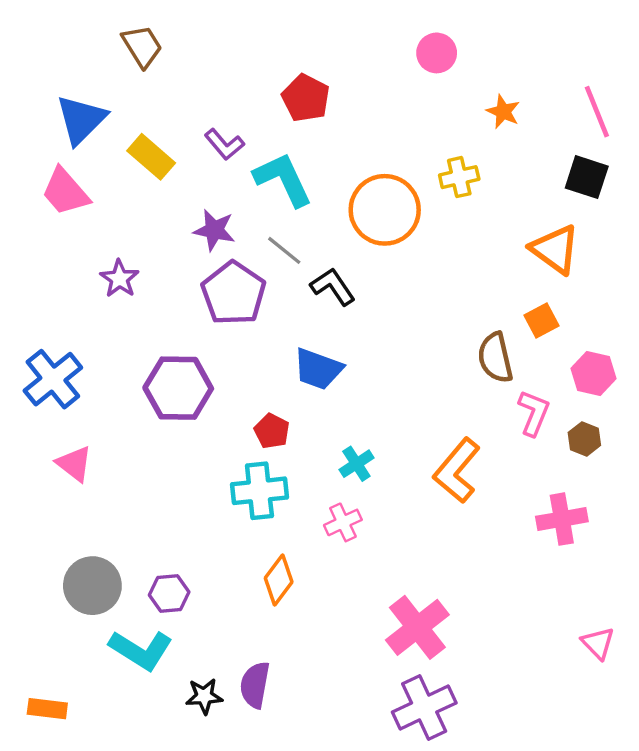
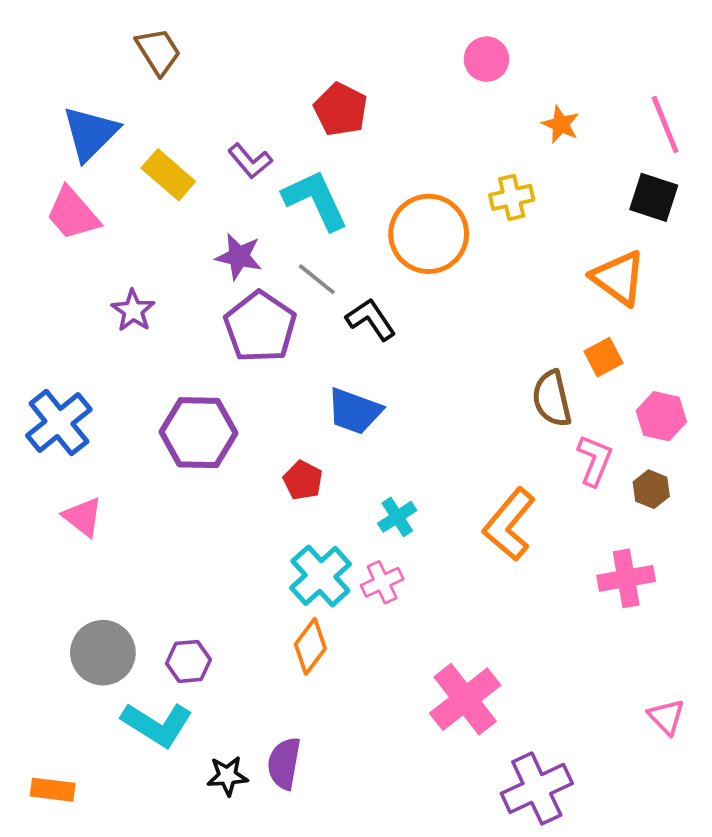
cyan cross: (259, 491) -> (320, 576), moved, turned -36
purple cross: (424, 707) -> (537, 788), moved

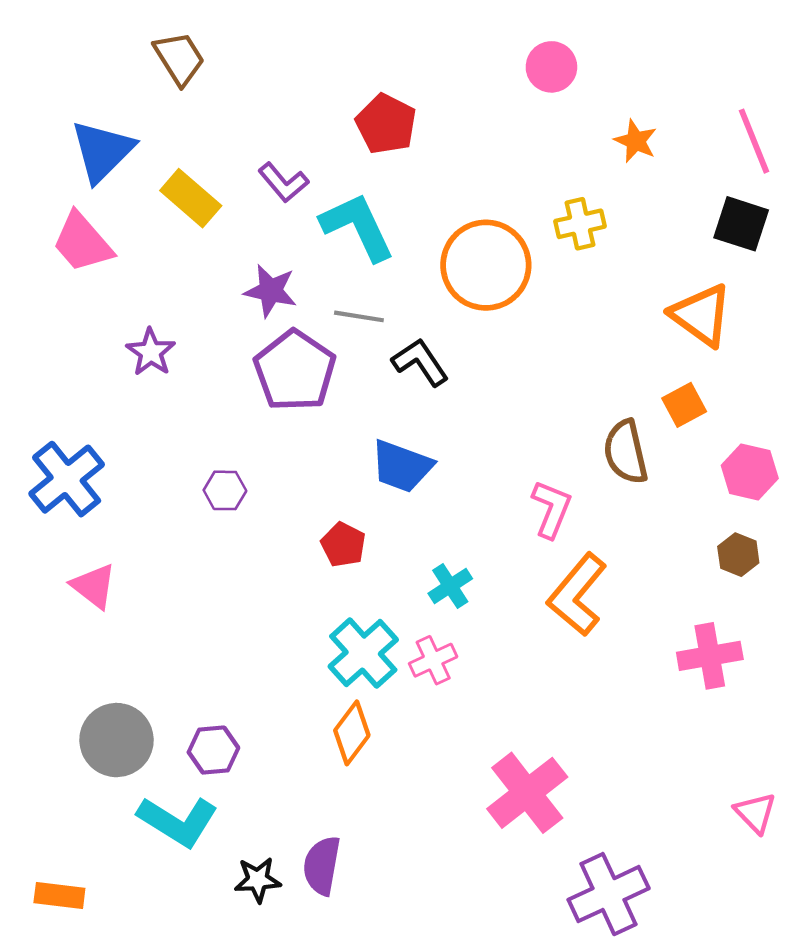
gray line: (317, 279) -> (359, 316), turned -30
purple hexagon: (198, 433) -> (225, 490), size x0.5
pink L-shape: (595, 460) -> (551, 509), moved

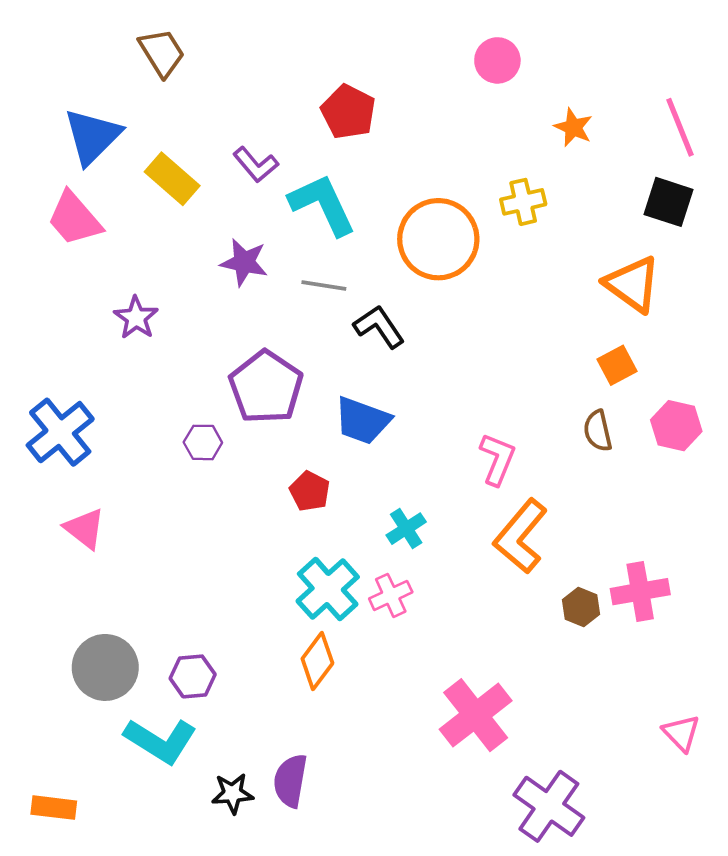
purple pentagon: (295, 371) -> (266, 387), moved
brown semicircle: (626, 452) -> (598, 431), moved, size x0.7
brown hexagon: (738, 555) -> (581, 607), moved
purple cross: (609, 894) -> (549, 806), turned -30

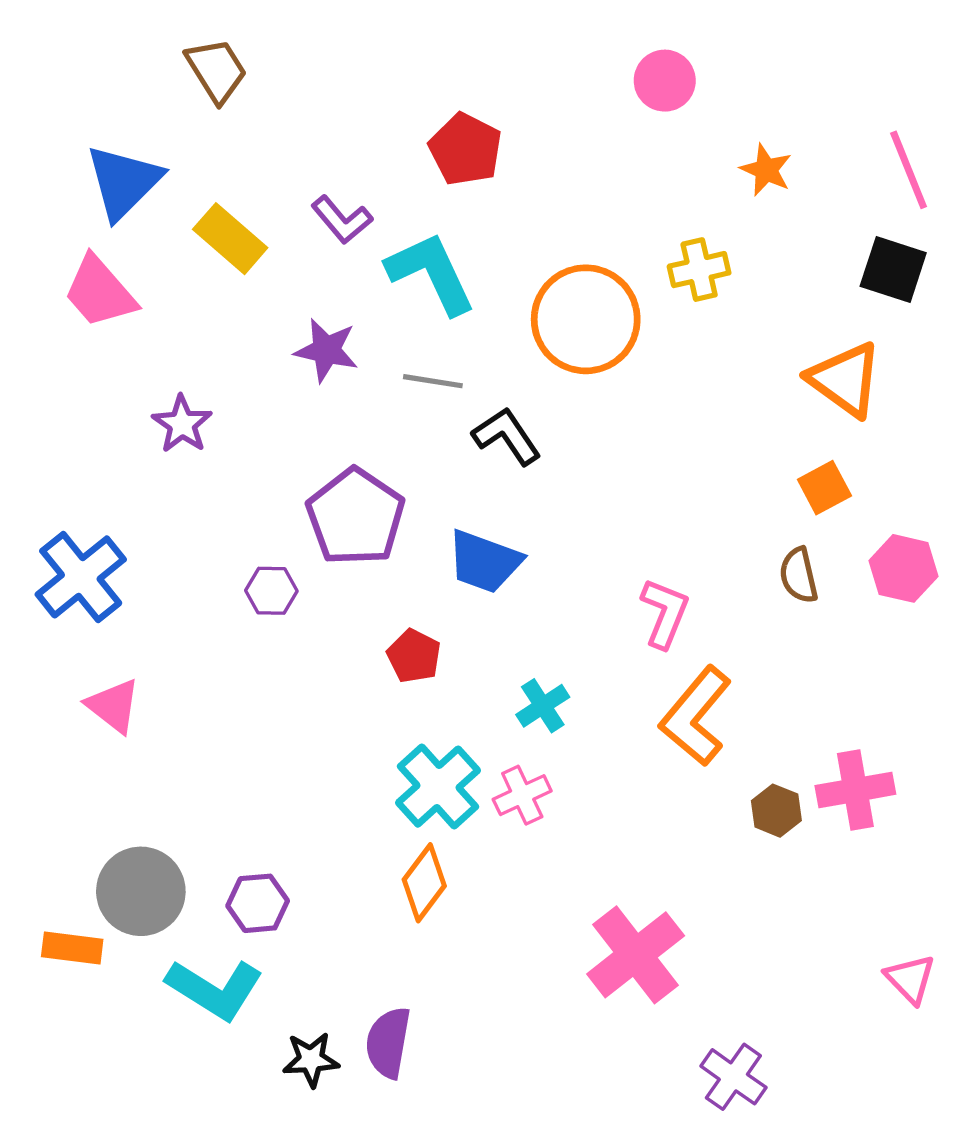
purple cross: (549, 806) -> (733, 1077), size x0.7
orange rectangle: (54, 808) -> (72, 948), moved

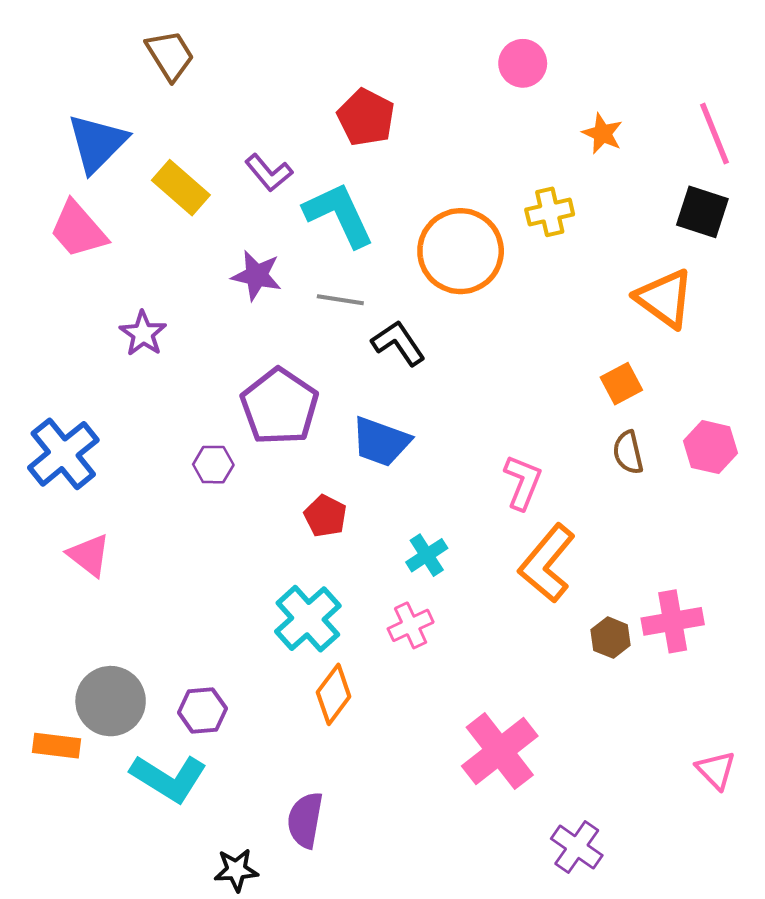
orange square: (824, 488) -> (621, 384), moved
cyan cross: (438, 787) -> (308, 619), moved
black star: (311, 1060) -> (236, 870), moved

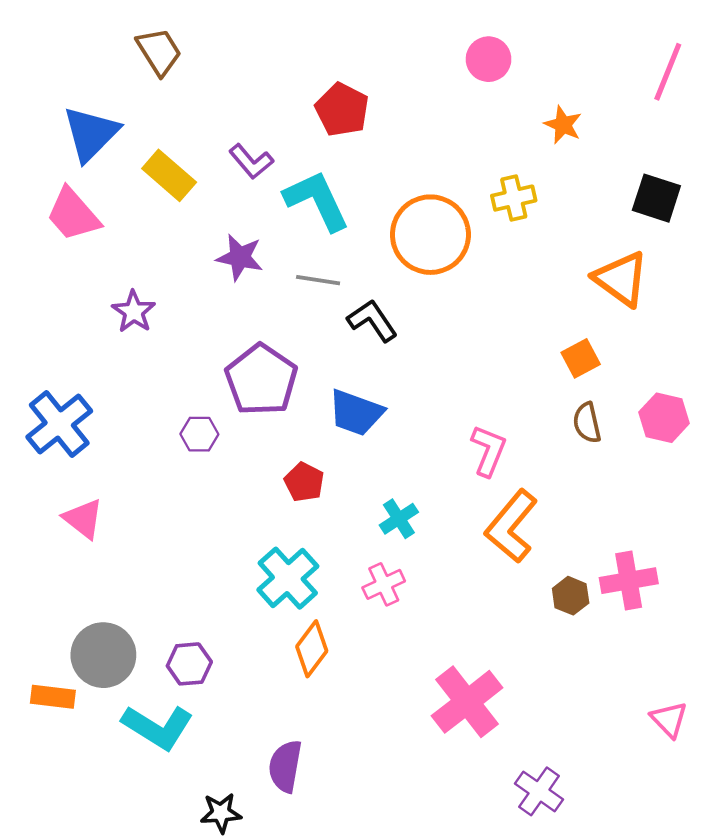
pink line: (715, 134) -> (668, 72), moved, turned 44

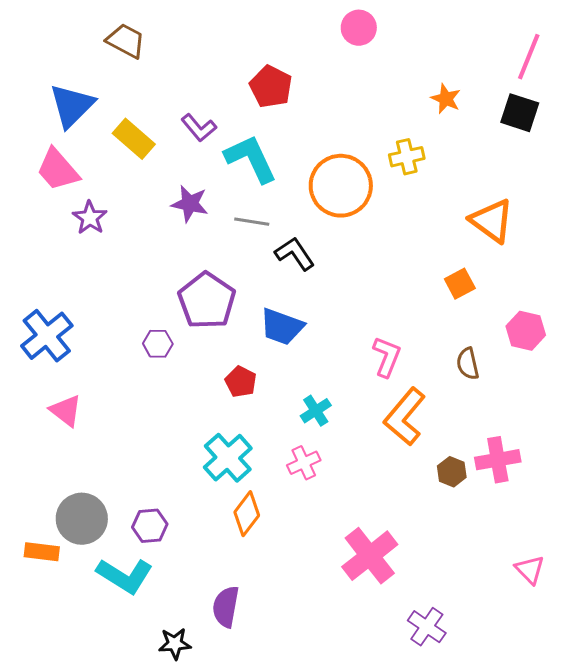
brown trapezoid: (159, 52) -> (126, 41), turned -30
pink circle: (489, 59) -> (359, 28), moved
black square: (656, 198) -> (520, 113), moved
purple star: (134, 312) -> (90, 218), moved
brown semicircle: (587, 423) -> (468, 364), moved

